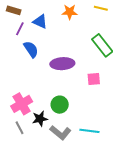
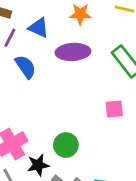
purple ellipse: (62, 64) -> (73, 52), moved

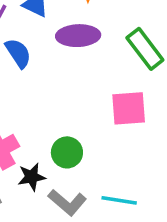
pink square: (114, 109) -> (129, 108), size x1.5

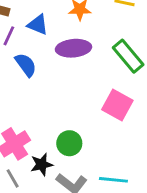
pink square: (129, 108) -> (117, 105), turned 36

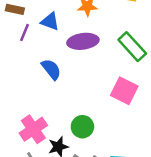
blue semicircle: (26, 65) -> (51, 69), moved

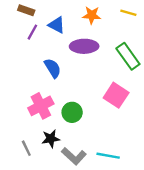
green circle: (82, 127) -> (72, 112), moved
pink cross: (33, 129) -> (41, 106), moved

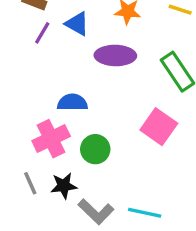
blue semicircle: (53, 68) -> (72, 102), moved, turned -60
gray line: (26, 148) -> (30, 183), moved

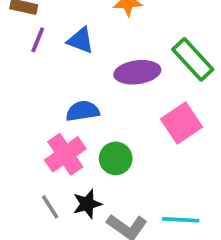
blue triangle: (77, 24) -> (81, 40), moved
purple ellipse: (115, 55) -> (137, 72), moved
pink square: (159, 127) -> (182, 123), turned 30

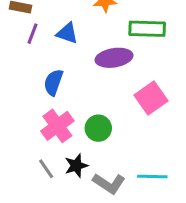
green rectangle: (193, 59) -> (147, 29), moved, turned -44
blue semicircle: (83, 111) -> (53, 82), moved, turned -60

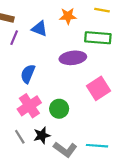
blue triangle: (67, 33) -> (39, 29), moved

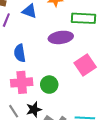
blue semicircle: (28, 74) -> (20, 53), turned -30
pink cross: (29, 106) -> (22, 82), turned 30

